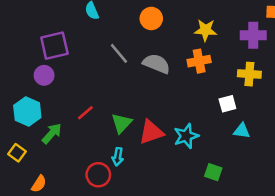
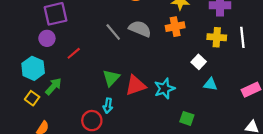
gray line: (119, 53) -> (113, 32), moved
white square: (227, 104) -> (199, 62), turned -32
red line: (85, 113) -> (74, 53), moved
yellow square: (17, 153) -> (32, 98), moved

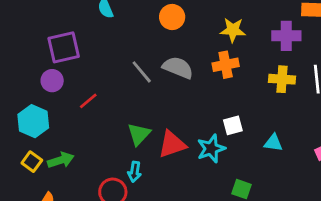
white square: (199, 62) -> (233, 125), moved, turned 32
green arrow: (53, 86) -> (61, 160), moved, turned 30

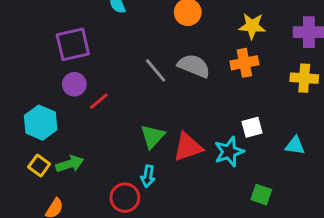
purple circle: (52, 81) -> (74, 84), moved

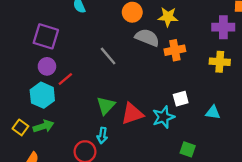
yellow star: (252, 26) -> (168, 17), moved
purple square: (73, 44) -> (46, 36), turned 30
gray semicircle: (194, 66) -> (147, 38), moved
cyan hexagon: (41, 123) -> (42, 95), moved

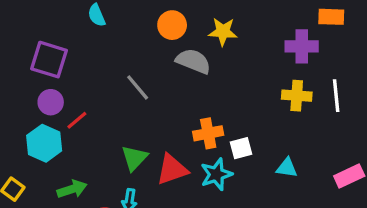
orange cross: (175, 50) -> (208, 133), moved
green arrow: (44, 126) -> (72, 189), moved

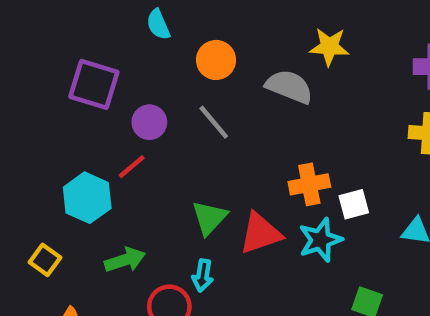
orange circle: (172, 25) -> (216, 60), moved
purple circle: (51, 102) -> (149, 122), moved

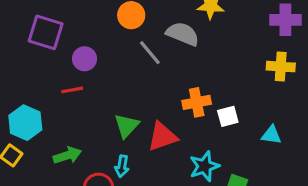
gray line: (214, 122) -> (150, 53), moved
red line: (132, 167) -> (72, 90), turned 30
cyan hexagon: (87, 198) -> (25, 123), moved
cyan star: (320, 240) -> (204, 166), moved

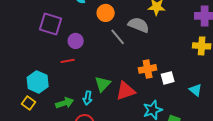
cyan triangle: (271, 135) -> (196, 90), turned 32
cyan arrow: (122, 166) -> (88, 98), moved

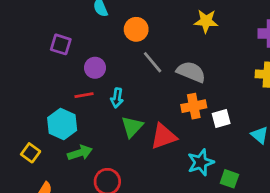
purple square: (51, 24) -> (61, 44), size x0.7
gray semicircle: (139, 25) -> (191, 72), moved
cyan hexagon: (38, 82) -> (62, 124), moved
cyan arrow: (88, 98) -> (117, 98), moved

